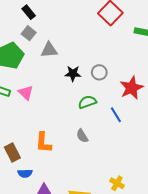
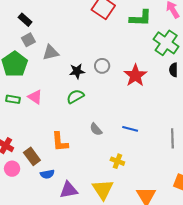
gray square: (29, 33) -> (28, 40), turned 32
green semicircle: (87, 102) -> (75, 96), moved
blue line: (116, 115) -> (130, 129), moved, turned -35
yellow cross: (117, 183) -> (117, 161), moved

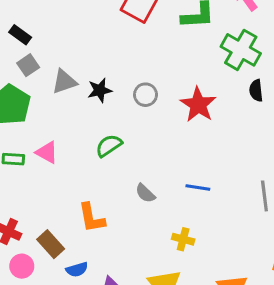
black star: (77, 71) -> (100, 90), moved

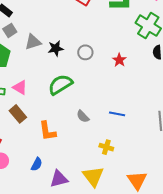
red star: (198, 105) -> (119, 60), size x0.6
green semicircle: (109, 146) -> (60, 85), size x1.4
brown rectangle: (51, 244) -> (18, 114), moved
blue semicircle: (77, 269) -> (37, 164), turned -48

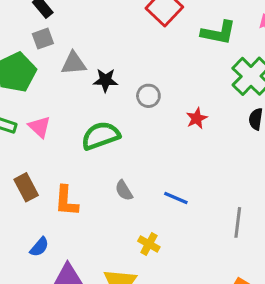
brown rectangle: (18, 114) -> (26, 187), moved

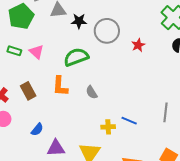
gray circle: (148, 96) -> (107, 31), size x1.6
blue line: (176, 198) -> (129, 121), moved
orange L-shape: (66, 201) -> (60, 86), moved
yellow cross: (149, 244) -> (108, 127), turned -32

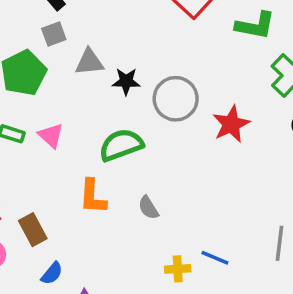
red star: (138, 45) -> (231, 124), size x1.5
brown rectangle: (28, 91) -> (33, 230), moved

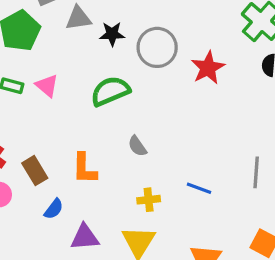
orange L-shape: (93, 197) -> (84, 169), moved
yellow cross: (178, 269) -> (149, 200), moved

